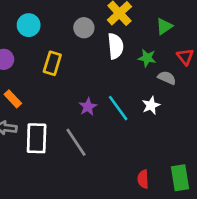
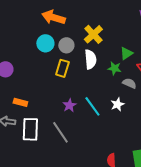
cyan circle: (29, 25) -> (45, 43), moved
green triangle: (164, 26) -> (126, 53), moved
yellow rectangle: (52, 63) -> (62, 68), moved
orange rectangle: (13, 99) -> (20, 102), moved, turned -32

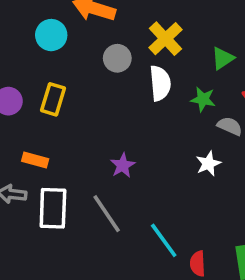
cyan circle: (45, 43) -> (51, 35), moved
green triangle: (126, 53) -> (223, 58), moved
yellow rectangle: (62, 68) -> (53, 99), moved
cyan line: (92, 106) -> (164, 240), moved

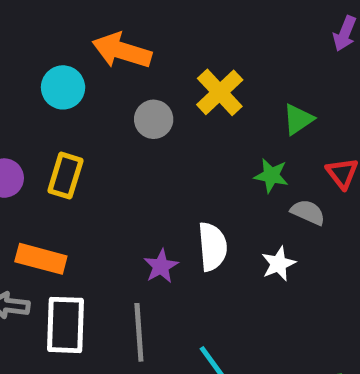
white semicircle: (160, 83) -> (212, 247), moved
orange rectangle: (35, 160) -> (41, 259), size x1.4
gray line: (107, 214) -> (139, 332), turned 30

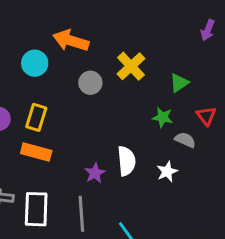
orange rectangle: (41, 259) -> (36, 152), moved

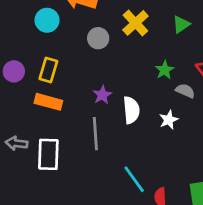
green triangle: (179, 83) -> (181, 24), moved
green star: (163, 117) -> (165, 70), turned 30
purple star: (95, 173) -> (102, 95), moved
gray line: (81, 214) -> (95, 134), moved

